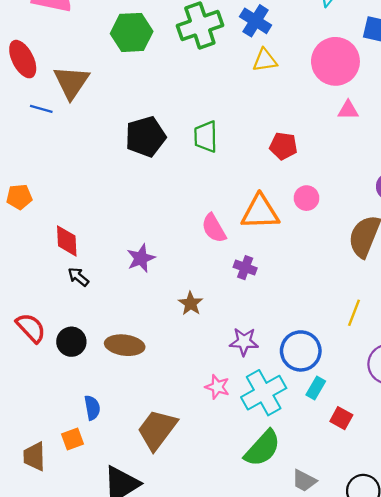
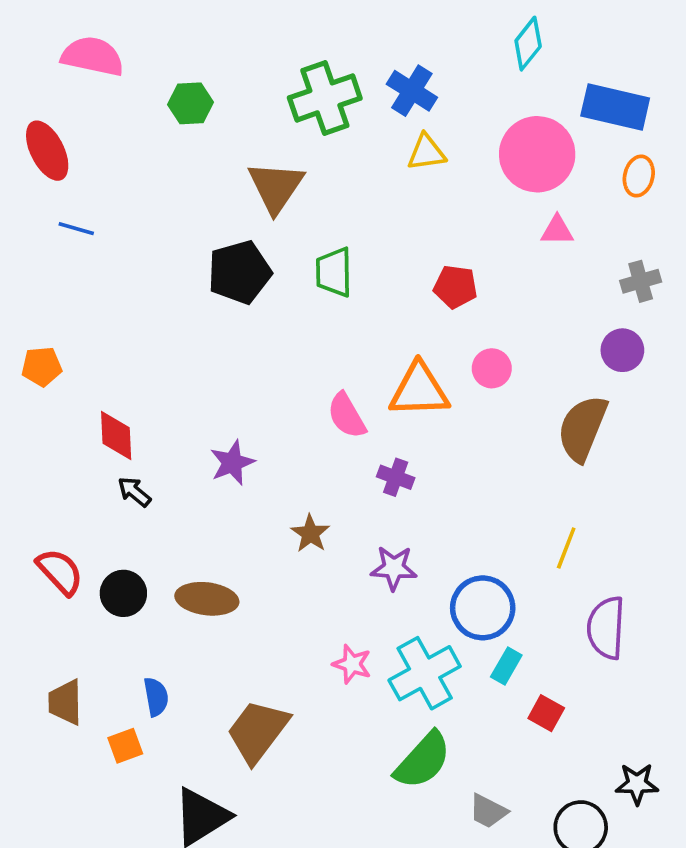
green hexagon: (132, 32) -> (191, 103), moved, size x0.7
brown triangle: (71, 82) -> (276, 187), moved
purple star: (244, 342) -> (394, 568), moved
brown trapezoid: (34, 456) -> (65, 702), moved

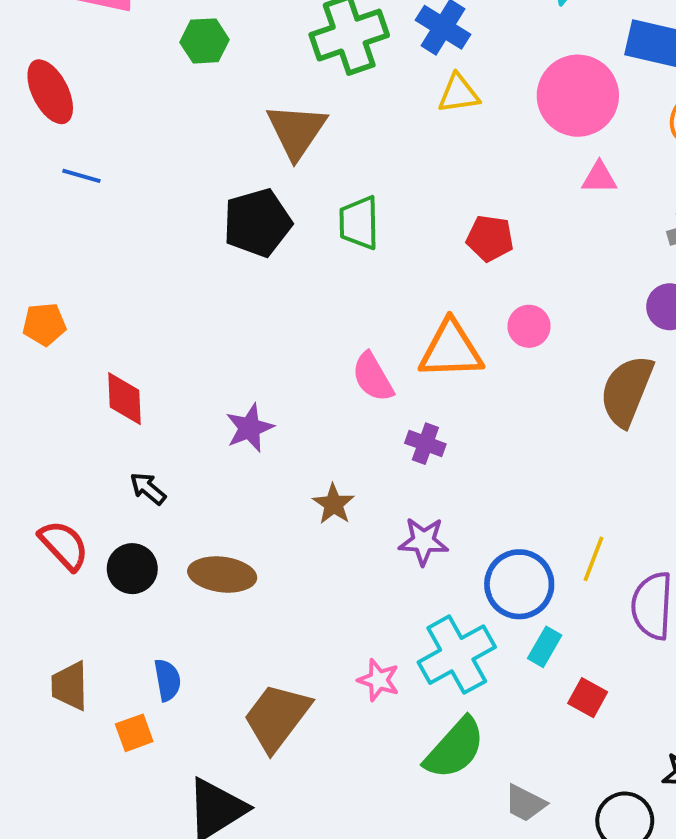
black arrow: (134, 492) -> (148, 488), moved
yellow line: (566, 548) -> (593, 559), moved
pink star: (352, 664) -> (379, 680), moved

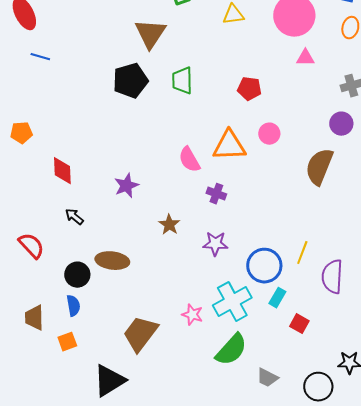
black circle: (132, 569) -> (77, 275), moved
blue semicircle: (167, 680) -> (73, 306), moved

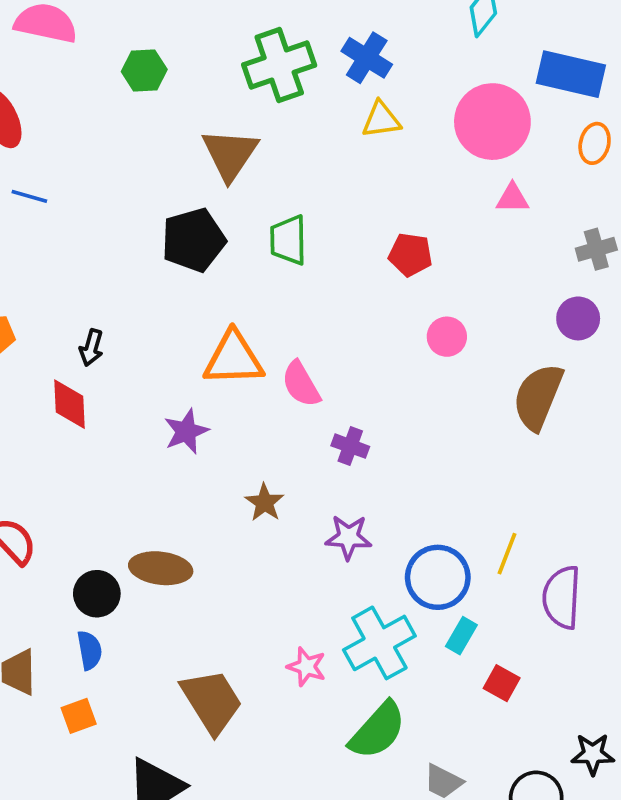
orange triangle: (229, 146) -> (234, 359), moved
black arrow: (74, 217) -> (91, 348), moved, turned -114
brown trapezoid: (140, 334) -> (212, 701), turned 111

